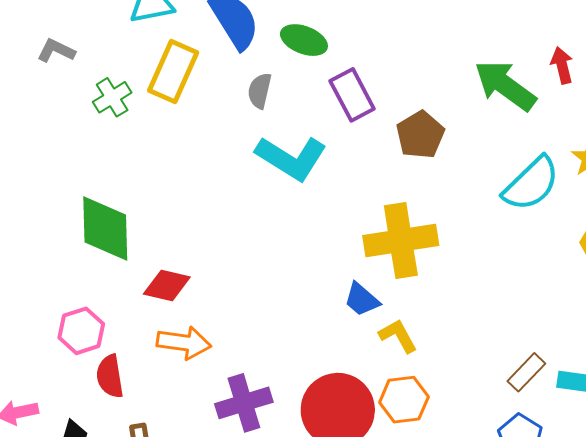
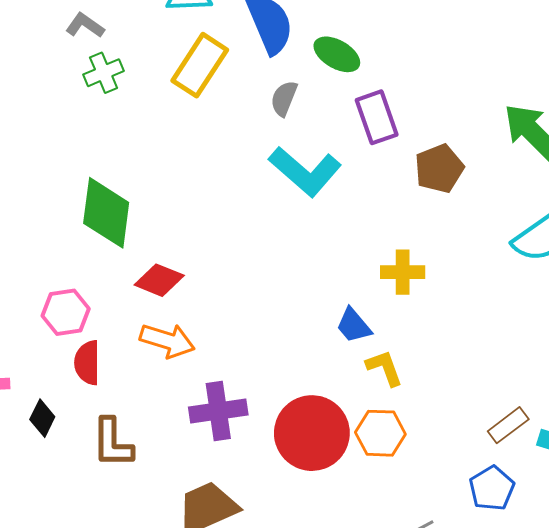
green cross: (112, 97) -> (104, 73), moved
yellow cross: (401, 240) -> (403, 272), size x0.6

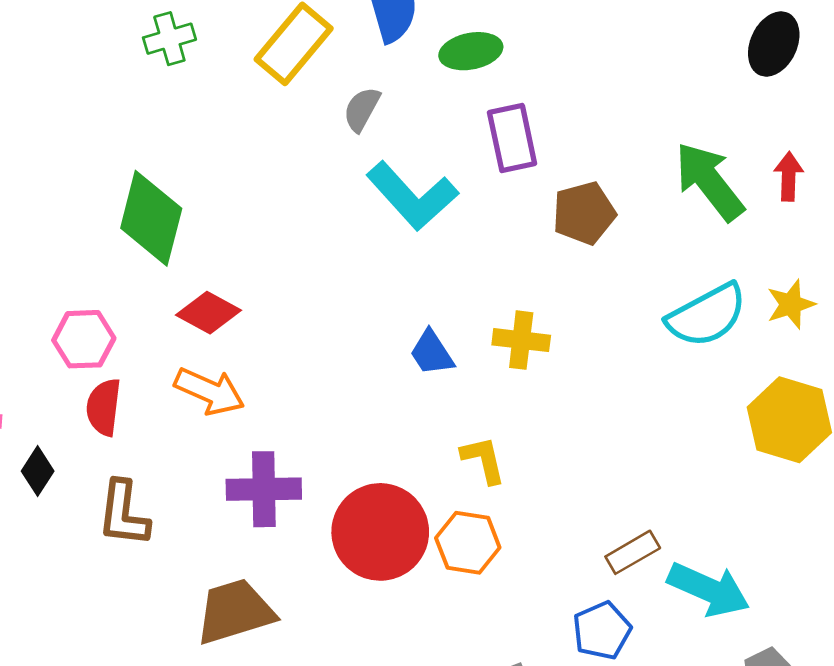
green ellipse: (337, 54) -> (471, 51), turned -48
gray semicircle: (284, 98) -> (362, 109), moved
blue trapezoid: (354, 325) -> (432, 353), moved

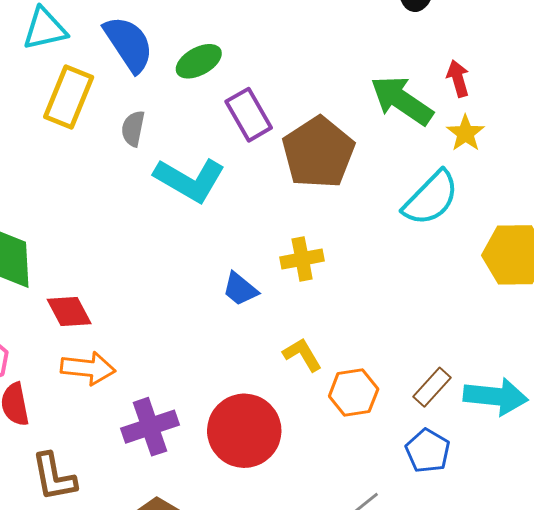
brown pentagon: (584, 213) -> (318, 153), size x1.5
yellow star: (791, 304) -> (465, 133), moved
red diamond: (209, 313) -> (69, 311), turned 51
orange hexagon: (468, 543) -> (354, 393), moved

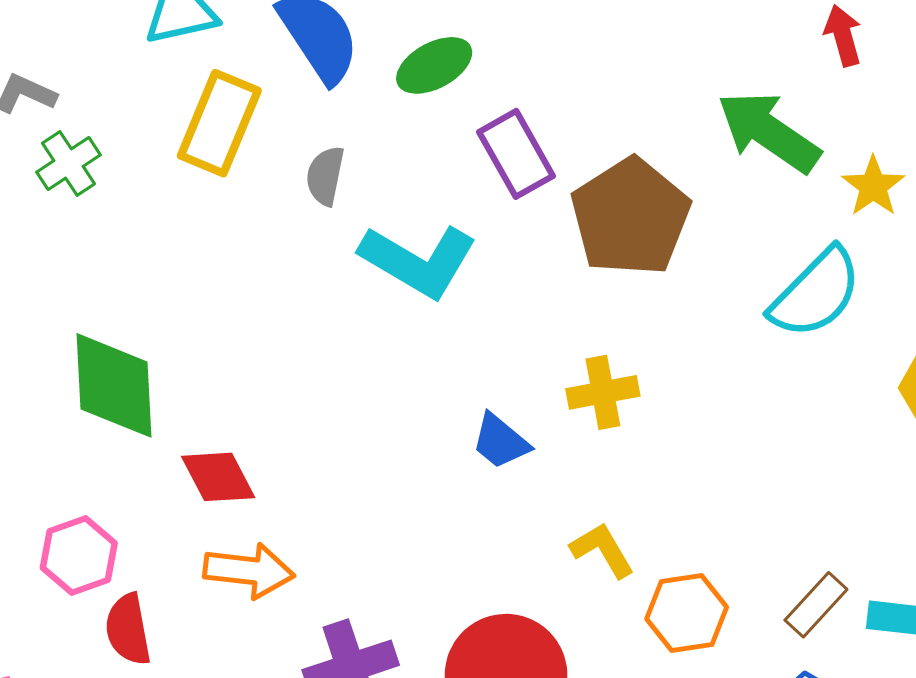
red arrow: (458, 79) -> (843, 36), moved

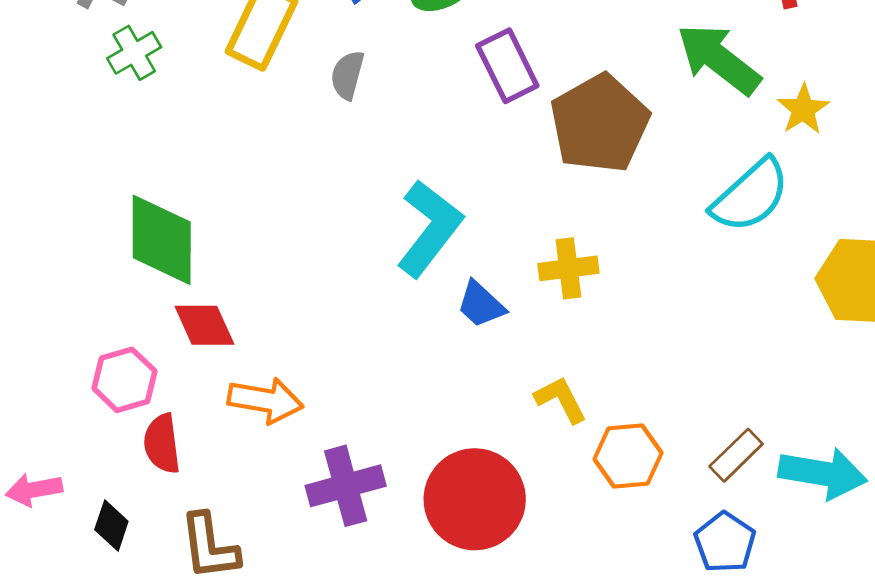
cyan L-shape: (418, 261) -> (430, 228), moved, turned -86
red diamond: (218, 477) -> (204, 325), moved

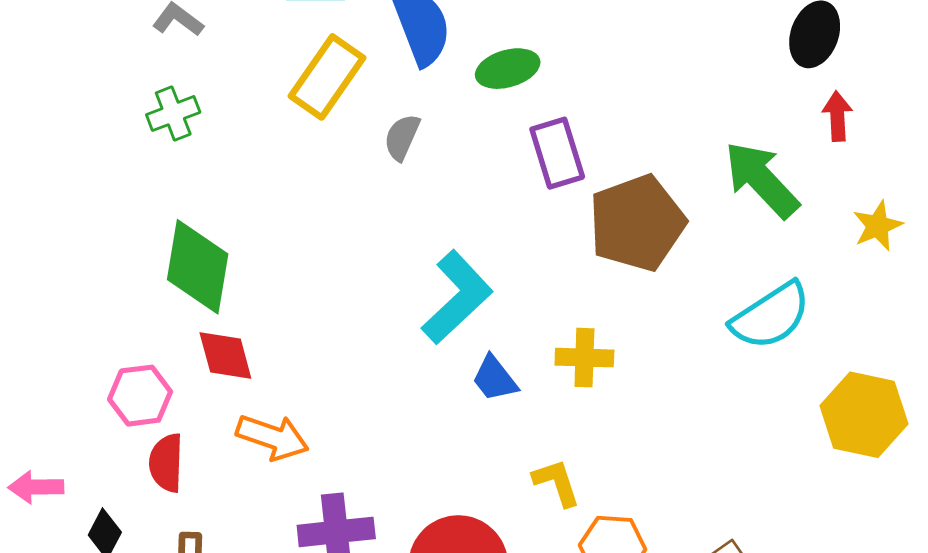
green cross: (134, 53) -> (173, 113), moved
yellow star: (803, 109) -> (878, 226), moved

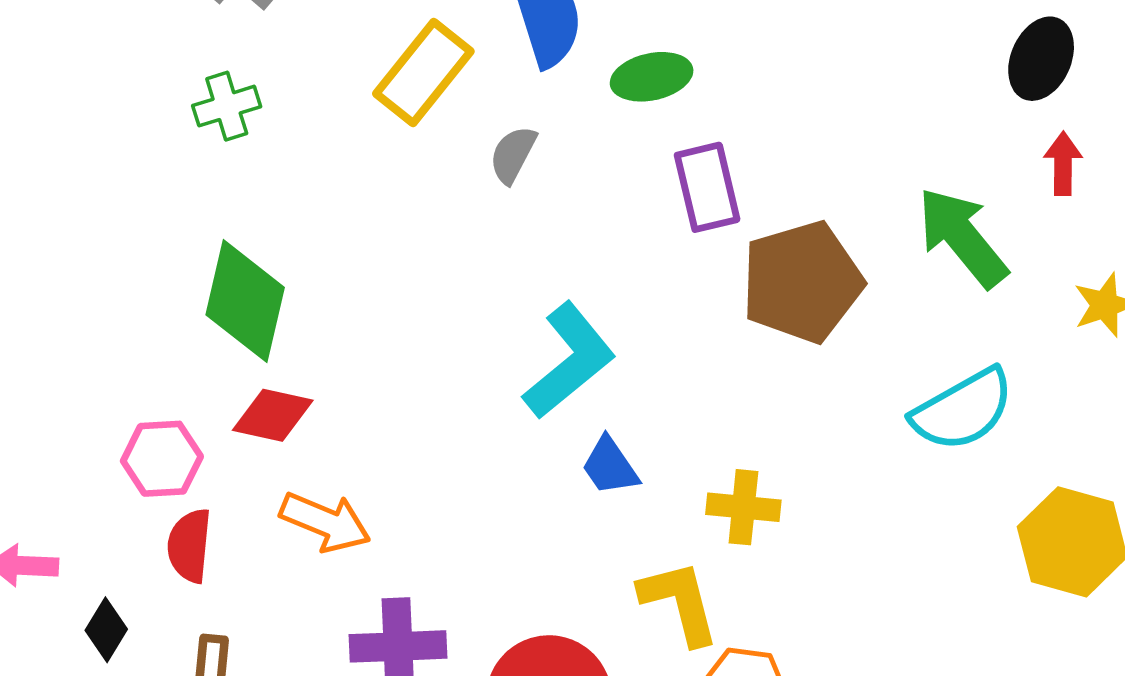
red diamond: (225, 356) -> (273, 415), turned -66
yellow cross: (584, 358) -> (743, 507), moved
yellow L-shape: (557, 483) -> (680, 602), size x1.4

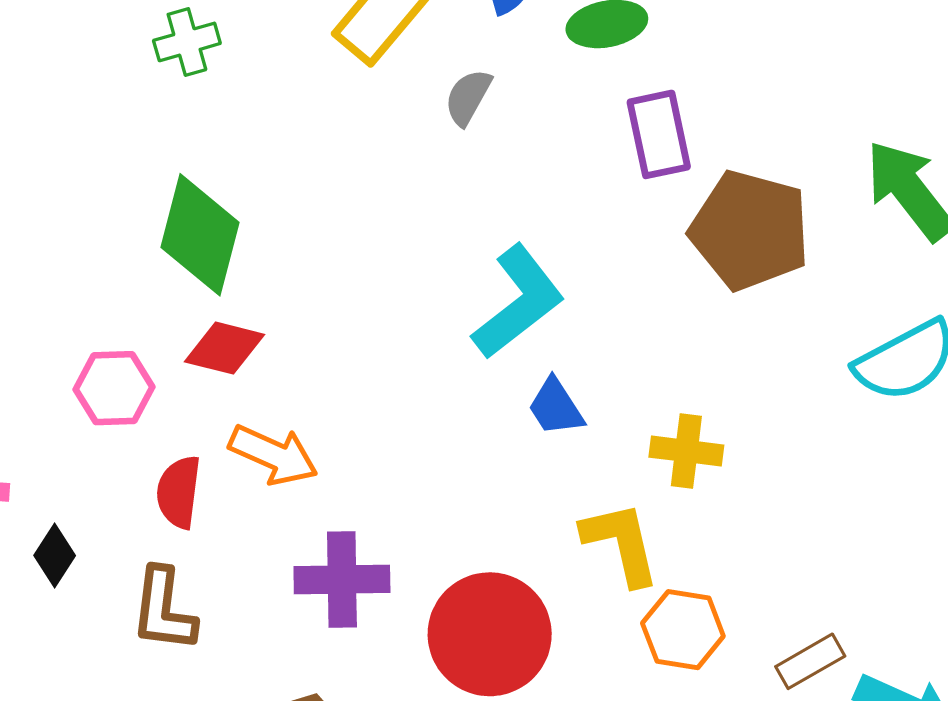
brown pentagon: (802, 282) -> (750, 230), turned 30
red semicircle: (189, 546) -> (179, 492), moved

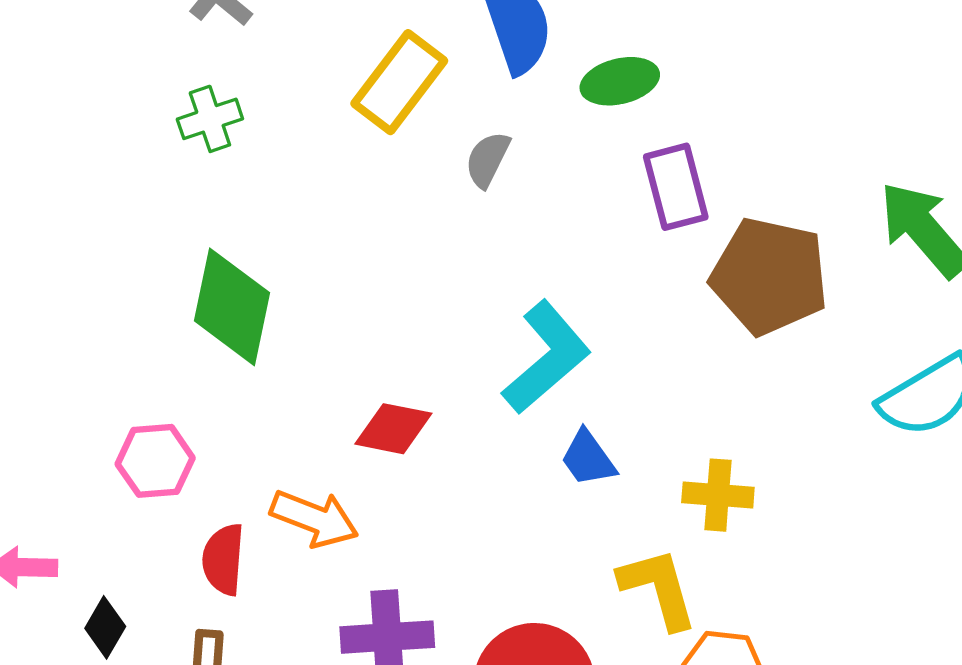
red diamond: (224, 348) -> (393, 429), moved

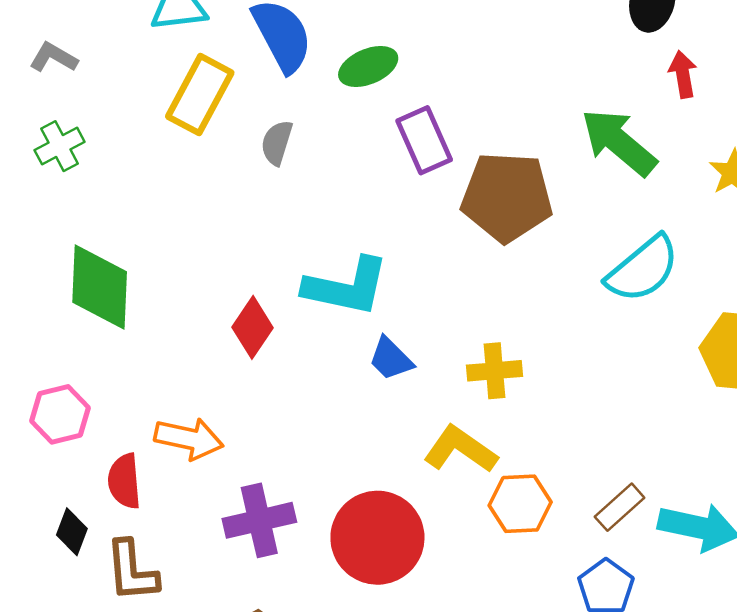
cyan L-shape: (546, 357) -> (346, 287), turned 62
red diamond: (393, 429) -> (252, 327), moved, turned -58
yellow L-shape: (658, 588) -> (460, 449), turned -30
black diamond: (105, 627) -> (72, 532), moved

